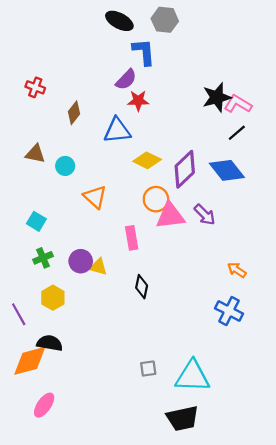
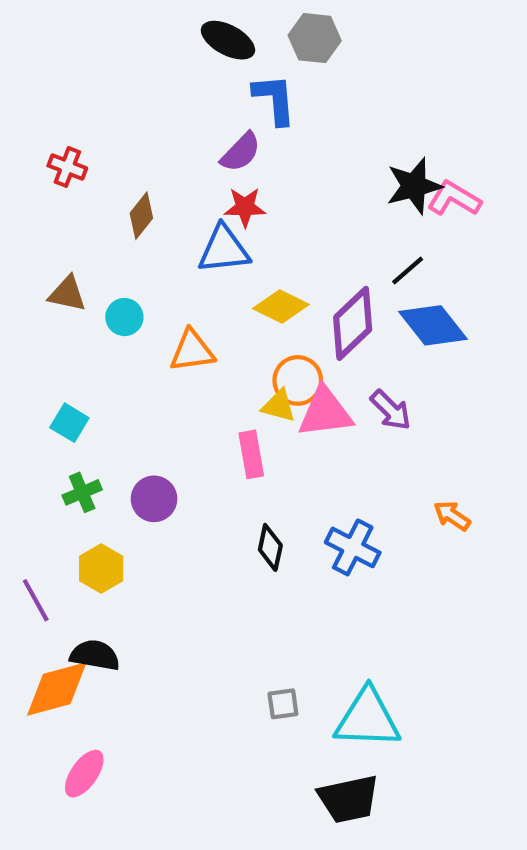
red star: (138, 101) -> (245, 207), moved
black line: (237, 133) -> (408, 271), moved
orange triangle: (95, 197) -> (192, 351), moved, turned -50
yellow triangle: (98, 267) -> (279, 406), moved
blue cross: (229, 311) -> (353, 547), moved

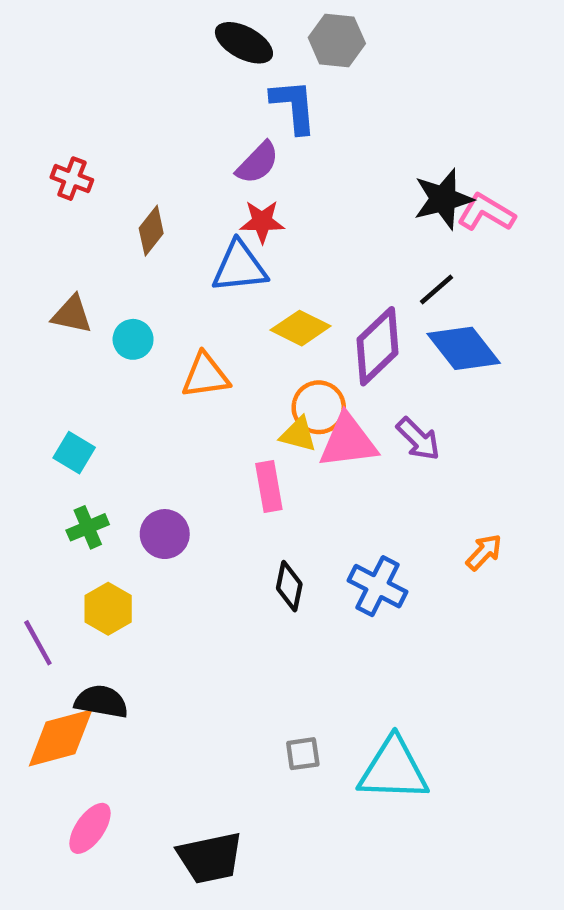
orange arrow: (452, 516) -> (484, 552), turned 99
black trapezoid: (348, 799) -> (210, 858), moved

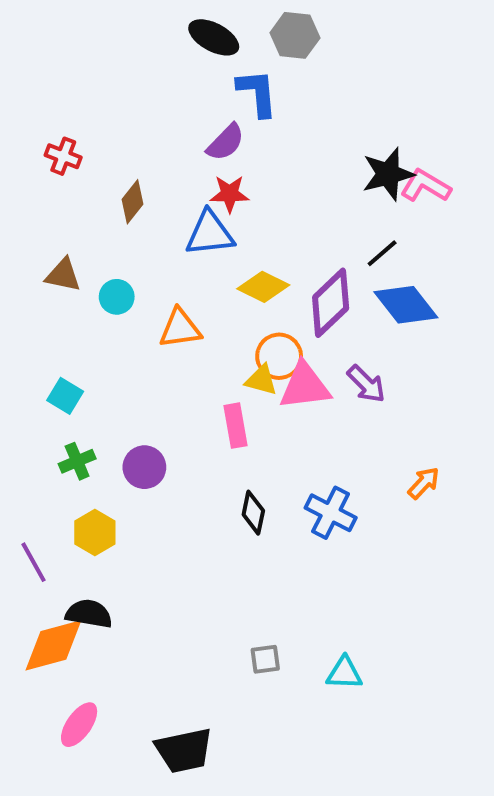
cyan triangle: (393, 770) -> (344, 673), size x0.6

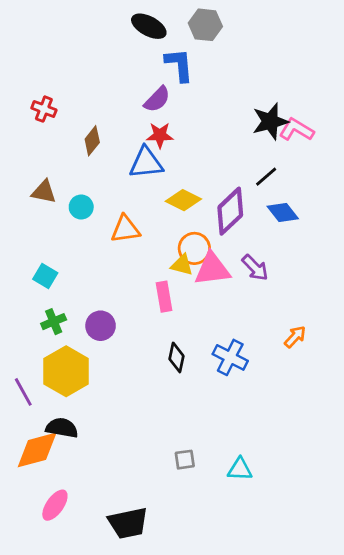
blue diamond: (406, 305) -> (283, 213), size x0.7
yellow hexagon: (95, 533) -> (66, 371), size x1.6

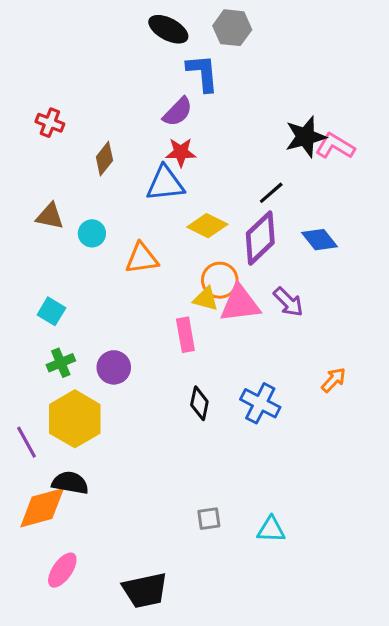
black line: (266, 177) -> (271, 193), moved

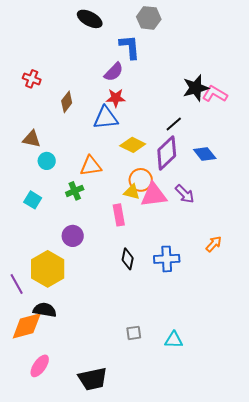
black ellipse: (168, 29) -> (90, 19), moved
cyan circle: (92, 233) -> (47, 161), moved
green cross: (61, 363) -> (75, 191), moved
blue cross: (260, 403) -> (167, 259), turned -30

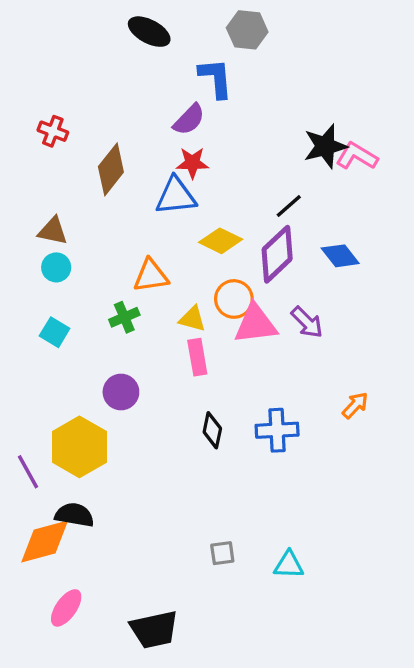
brown diamond: (67, 102) -> (111, 169), size x1.4
cyan circle: (47, 161) -> (56, 267), moved
yellow triangle: (132, 192) -> (192, 319), moved

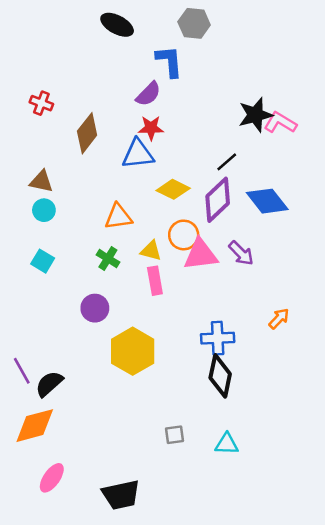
blue diamond: (340, 256) -> (267, 201), size x1.4
green cross: (124, 317) -> (108, 258), moved, turned -35
black diamond: (212, 430) -> (220, 376), moved, size x1.5
yellow hexagon: (79, 447) -> (133, 351), moved
black semicircle: (74, 515) -> (49, 384), moved, turned -52

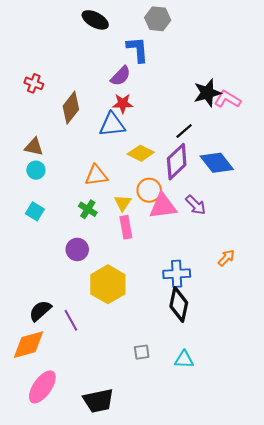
yellow triangle: (151, 251) -> (123, 203), turned 48
purple line: (22, 371) -> (71, 320), moved
pink ellipse: (52, 478) -> (42, 387), size x1.4

